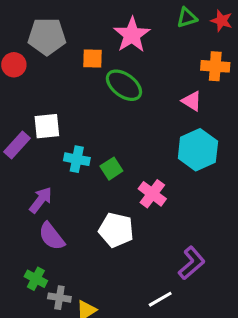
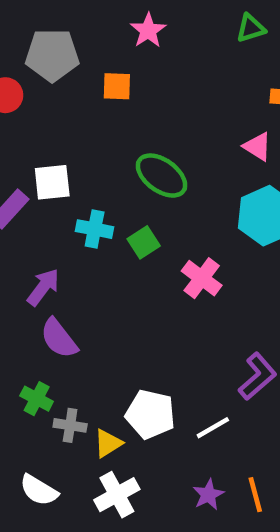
pink star: (132, 35) -> (148, 30), moved, size x0.7
green ellipse: (124, 85) -> (162, 176), moved
white pentagon: (116, 230) -> (150, 414), moved

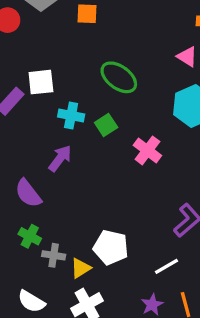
purple arrow: (43, 287) -> (60, 158), moved
purple semicircle: (59, 338) -> (28, 193), moved
white line: (213, 428) -> (166, 266), moved

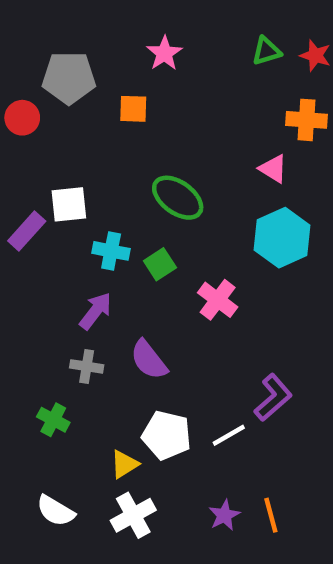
purple semicircle: (28, 193) -> (149, 360), moved
gray cross: (54, 255) -> (87, 366), moved
white line: (166, 266) -> (229, 435), moved

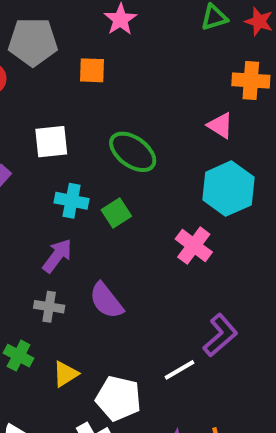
white square: (69, 204) -> (51, 142), moved
pink cross: (218, 300) -> (194, 246), moved
white pentagon: (167, 435) -> (118, 398), moved
yellow triangle: (124, 464) -> (65, 374), moved

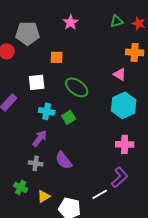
orange square: (92, 70) -> (57, 57), moved
pink cross: (194, 246) -> (125, 144), moved, turned -36

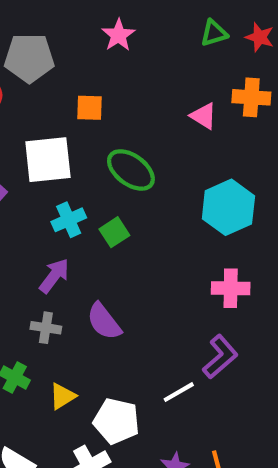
pink triangle: (120, 74) -> (204, 116), moved
white square: (37, 82) -> (48, 160), size x1.4
cyan cross: (47, 111) -> (69, 220), turned -35

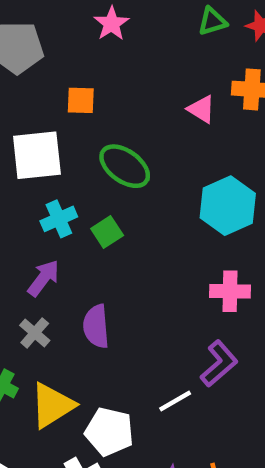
purple semicircle: (104, 321) -> (96, 326), turned 33
gray cross: (46, 328) -> (35, 333), turned 32
yellow triangle: (62, 396) -> (52, 405), size x1.6

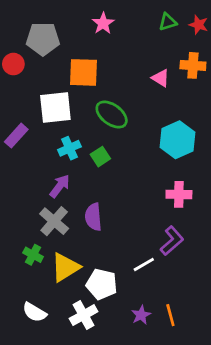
orange square: (81, 100) -> (84, 72), size x1.6
gray cross: (35, 333) -> (54, 221), size x1.5

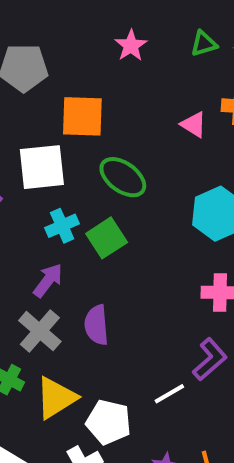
pink star: (103, 23) -> (131, 46), moved
green square: (100, 157) -> (107, 238), size x1.4

